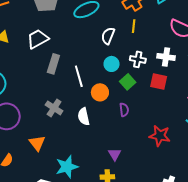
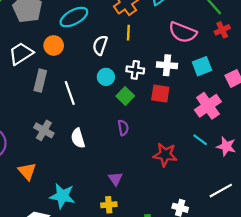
orange circle: (100, 92) -> (54, 45), moved
cyan star: (67, 167) -> (62, 196), turned 30

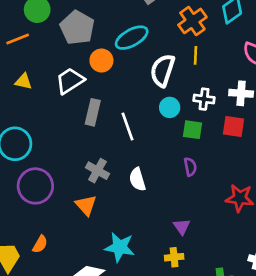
orange circle: (54, 45) -> (101, 61), moved
white semicircle: (100, 45) -> (163, 70), size x1.4
green square: (125, 96) -> (192, 130), turned -36
orange triangle: (27, 171) -> (86, 205), moved

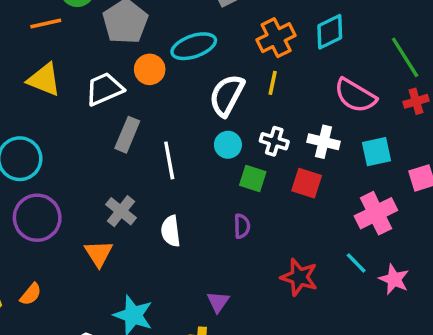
yellow triangle: (23, 81) -> (44, 80), size x1.5

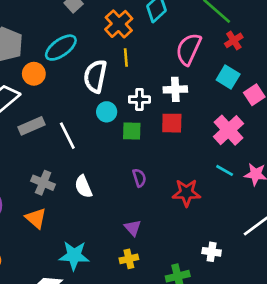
pink semicircle: (355, 96) -> (188, 49), turned 100
gray rectangle: (127, 135) -> (31, 126), turned 60
cyan square: (377, 152) -> (228, 77), moved, turned -30
purple semicircle: (242, 226) -> (139, 178), moved

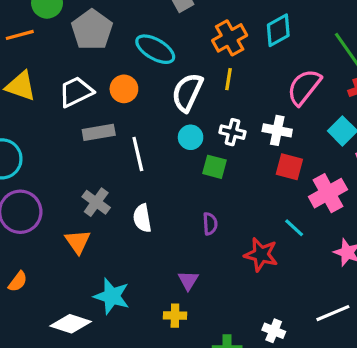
cyan ellipse: (61, 48) -> (155, 49), turned 52
orange circle: (34, 74) -> (124, 89), moved
red square: (172, 123) -> (289, 167), moved
cyan line: (225, 170) -> (294, 228), moved

